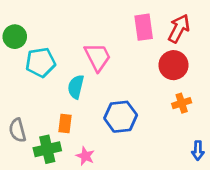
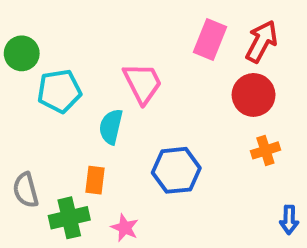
pink rectangle: (144, 27) -> (210, 39), turned 30

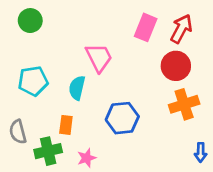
green circle: (22, 53) -> (30, 21), moved
cyan pentagon: (59, 91) -> (33, 81), moved
orange cross: (265, 150) -> (184, 104), size x1.5
pink star: (125, 228) -> (87, 158), turned 30

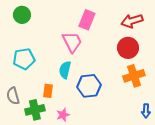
pink rectangle: (146, 27) -> (87, 20), moved
red arrow: (181, 29) -> (132, 21), turned -135
cyan semicircle: (77, 88) -> (65, 70), moved

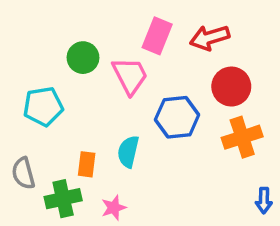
green circle: (22, 15) -> (83, 58), moved
red arrow: (132, 21) -> (210, 38), moved
cyan semicircle: (65, 70) -> (128, 152), moved
blue hexagon: (89, 86) -> (177, 117), moved

